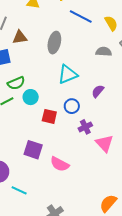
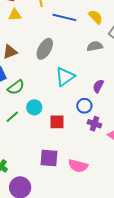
gray ellipse: (54, 43) -> (45, 49), turned 30
green semicircle: (16, 83) -> (16, 87), moved
blue circle: (72, 106) -> (84, 106), moved
purple cross: (85, 127) -> (94, 124), turned -32

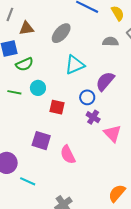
purple semicircle: (98, 86) -> (105, 81), size x1.5
green line: (12, 117) -> (14, 92), turned 40
pink semicircle: (78, 166) -> (68, 155), turned 36

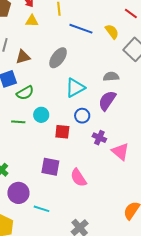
gray semicircle: (110, 42) -> (111, 77), moved
blue circle: (87, 97) -> (82, 116), moved

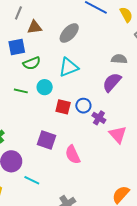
cyan triangle: (75, 88) -> (69, 67), moved
blue circle: (82, 116) -> (83, 106), moved

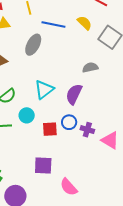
gray ellipse: (69, 33) -> (33, 45), moved
purple semicircle: (112, 82) -> (74, 94), moved
pink semicircle: (73, 155) -> (69, 187), moved

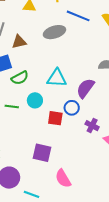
gray ellipse: (33, 45) -> (54, 32), turned 35
cyan triangle: (44, 90) -> (57, 78), turned 30
blue circle: (69, 122) -> (72, 108), moved

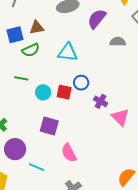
brown triangle: (19, 42) -> (37, 28), moved
purple semicircle: (85, 88) -> (97, 19), moved
cyan circle: (35, 100) -> (43, 92), moved

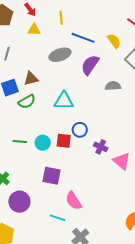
green line: (21, 78) -> (20, 142), moved
cyan line: (37, 167) -> (57, 218), moved

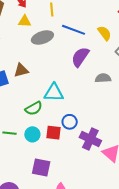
gray ellipse: (60, 55) -> (42, 37), moved
green semicircle: (27, 102) -> (34, 108), moved
purple cross: (101, 147) -> (90, 139), size x1.5

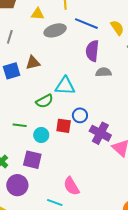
purple semicircle: (80, 57) -> (92, 51), turned -30
gray semicircle: (103, 78) -> (104, 72), moved
cyan circle: (32, 134) -> (41, 135), moved
purple square: (41, 167) -> (32, 160), moved

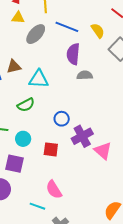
gray ellipse: (55, 30) -> (36, 34), turned -30
cyan triangle: (65, 86) -> (39, 79), moved
red square: (64, 126) -> (51, 149), moved
purple cross: (100, 133) -> (82, 136), turned 35

